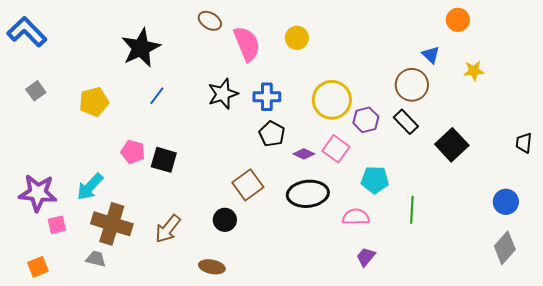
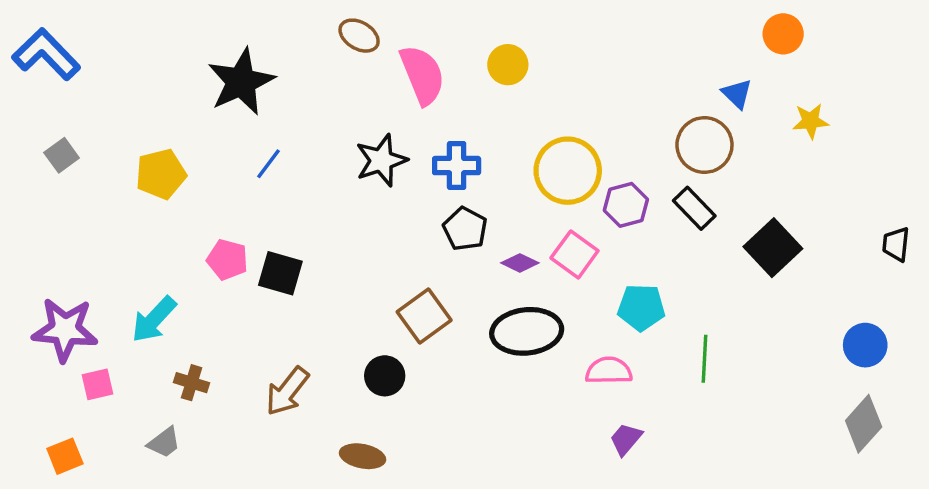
brown cross: (112, 224) -> (192, 383), size x0.5
gray trapezoid: (96, 259) -> (164, 443), turned 130

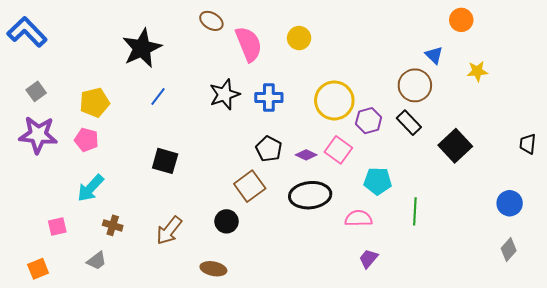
black pentagon: (465, 229) -> (269, 149), moved
pink pentagon: (227, 260) -> (86, 140), moved
purple star: (65, 330) -> (38, 135), moved
gray diamond: (864, 424) -> (509, 250), size x0.7

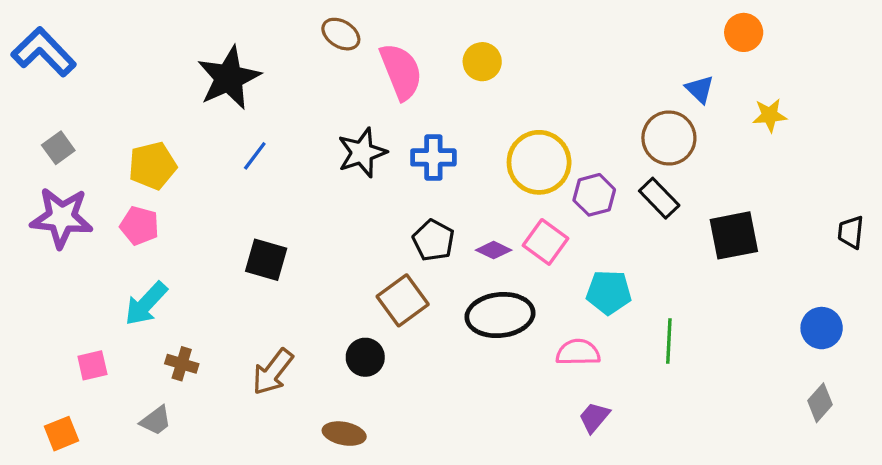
black square: (455, 146) -> (734, 235), turned 32

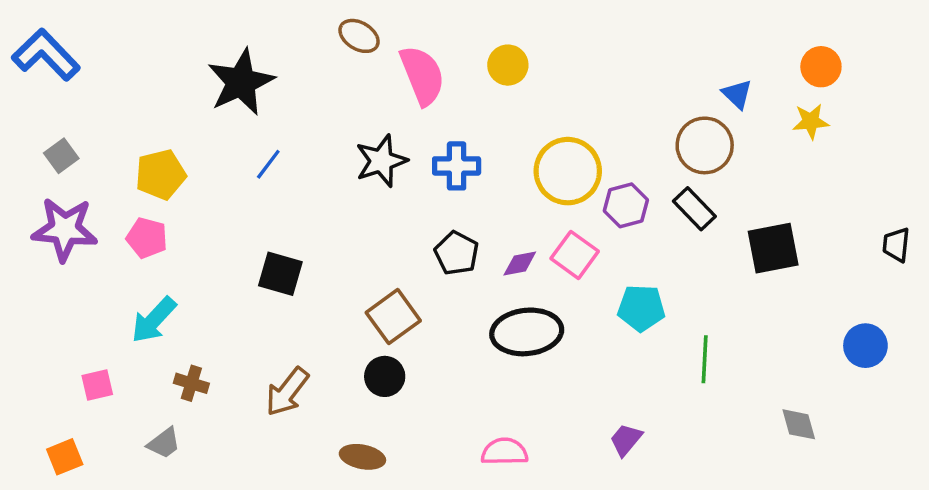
orange circle: (744, 32) -> (821, 67), moved
purple diamond: (494, 250) -> (520, 263), turned -36
brown square: (403, 300) -> (393, 317), moved
pink semicircle: (578, 352) -> (504, 452), moved
gray diamond: (820, 403) -> (799, 424), moved, turned -57

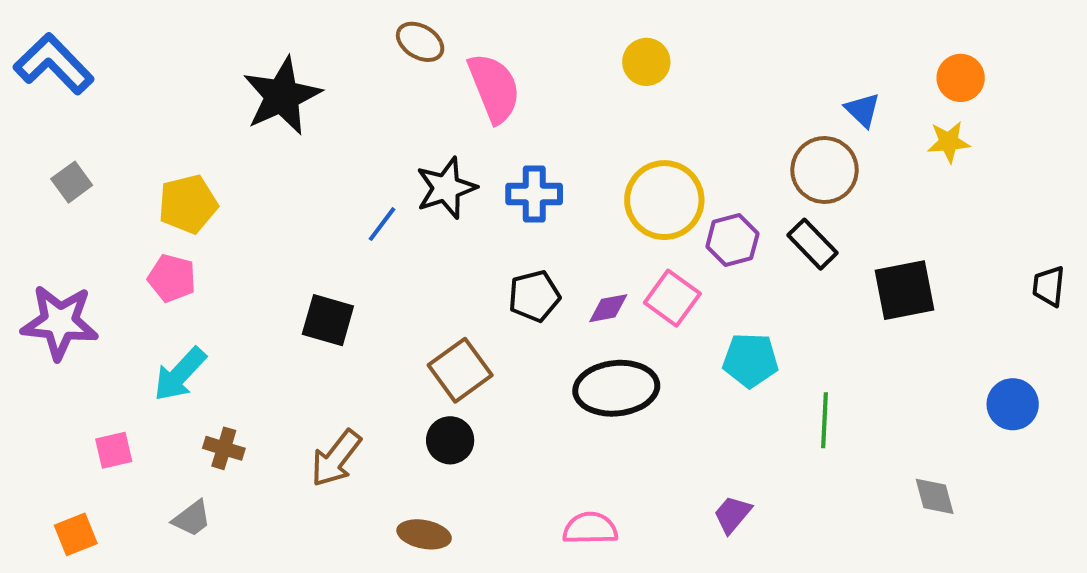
yellow circle: (508, 65) -> (646, 62), moved
blue line: (268, 164) -> (382, 224), moved
purple star: (65, 229) -> (60, 322), moved
black pentagon: (457, 253) -> (534, 296), turned 30

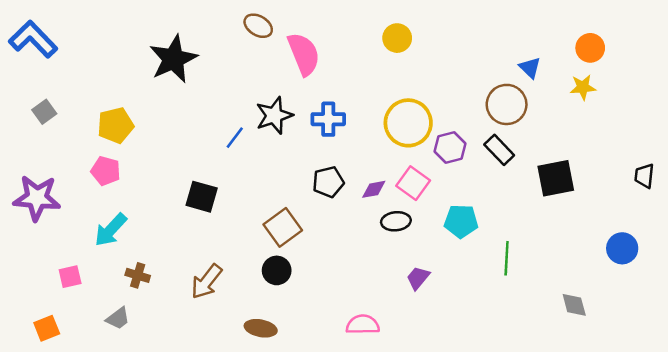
black ellipse: (616, 388) -> (396, 221), moved, size x0.6
purple trapezoid: (732, 514) -> (418, 278), moved

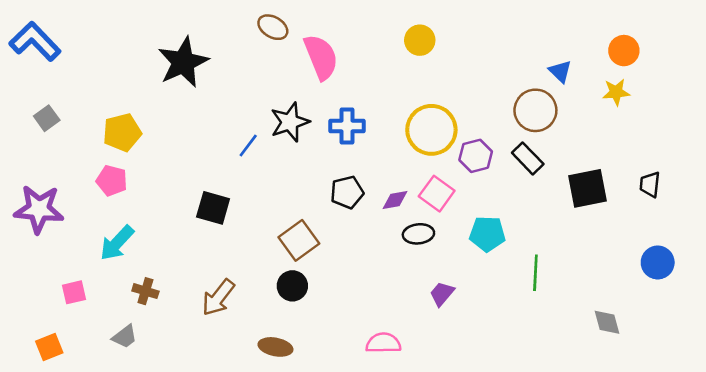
black trapezoid: (644, 176) -> (650, 184), moved

